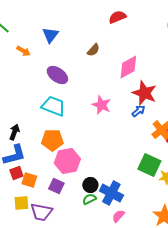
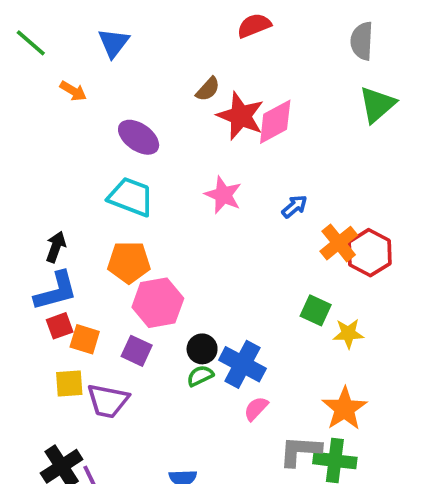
blue triangle: (50, 35) -> (114, 43), moved
red star: (144, 93) -> (241, 116), moved
green square: (149, 165) -> (316, 310), size x0.7

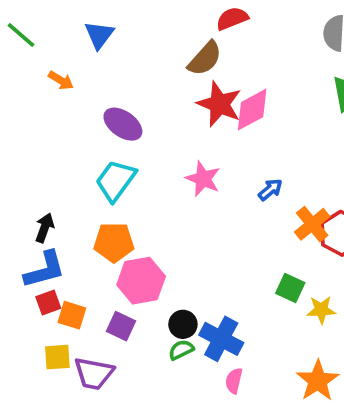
brown semicircle: (208, 89) -> (205, 59), moved, size x1.5
cyan trapezoid: (131, 197) -> (116, 181), turned -75
pink semicircle: (256, 409) -> (234, 381), turned -30

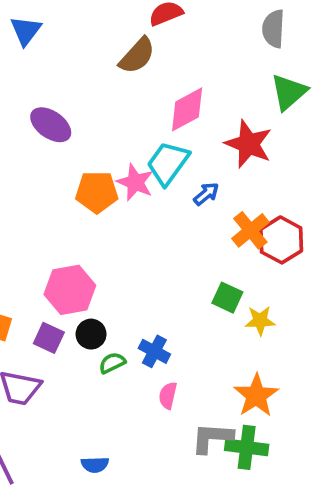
red star: (219, 104) -> (248, 144), moved
cyan trapezoid: (116, 181) -> (168, 163), moved
orange pentagon: (114, 242) -> (97, 192), moved
black circle: (183, 324) -> (91, 334), moved
blue cross: (221, 339) -> (154, 351), size x0.7

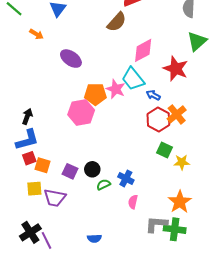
cyan trapezoid: (168, 163) -> (133, 79), turned -75
blue arrow: (206, 194) -> (153, 95), turned -112
red hexagon: (281, 240) -> (158, 120), moved
pink hexagon: (70, 290) -> (81, 112), moved

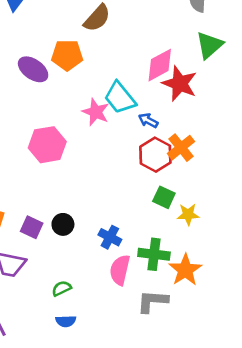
pink diamond: (143, 50) -> (160, 65), moved
orange pentagon: (95, 94) -> (67, 55), moved
green semicircle: (103, 185) -> (62, 288), moved
pink semicircle: (133, 202) -> (120, 270), size x1.5
green cross: (175, 229) -> (154, 254), moved

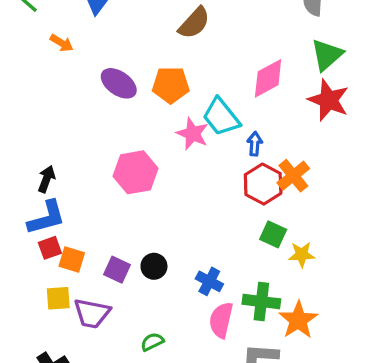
orange pentagon: (67, 55) -> (171, 85), moved
red star: (180, 84) -> (329, 100), moved
blue arrow: (148, 121) -> (255, 144), turned 66

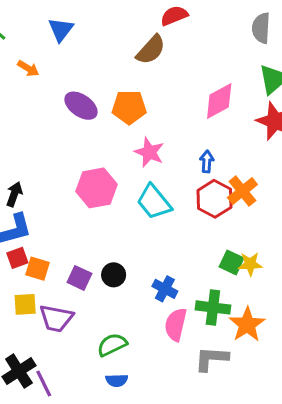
cyan trapezoid: (221, 117) -> (154, 202), moved
green square: (273, 234) -> (232, 262), moved
green semicircle: (152, 342) -> (112, 345), size x1.4

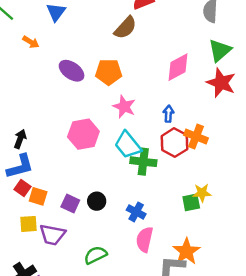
orange cross: (242, 191) -> (196, 137), turned -30
red square: (17, 258) -> (22, 188), turned -35
green square: (232, 262) -> (191, 202), moved, turned -36
green cross: (213, 307) -> (143, 162), moved
orange star: (247, 325) -> (186, 251), moved

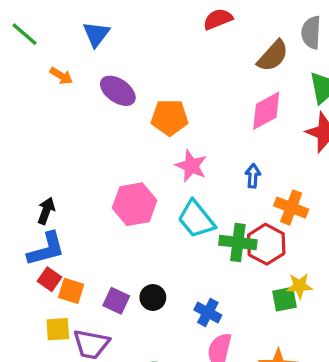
brown semicircle: (125, 28) -> (273, 56), moved
purple ellipse: (72, 71) -> (118, 91), moved
red hexagon: (174, 143) -> (266, 244), moved
green cross: (143, 162) -> (238, 242), moved

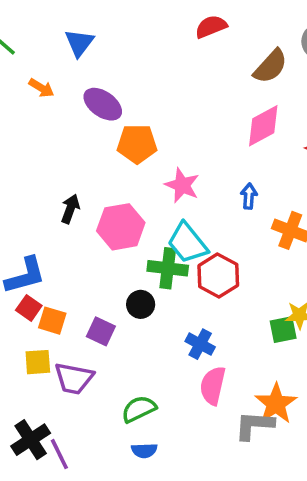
orange pentagon: (170, 117) -> (137, 144), moved
black arrow: (46, 211) -> (70, 209), moved
green cross: (238, 242) -> (168, 268), moved
red hexagon: (266, 244) -> (218, 276), moved
black circle: (153, 297) -> (141, 304), moved

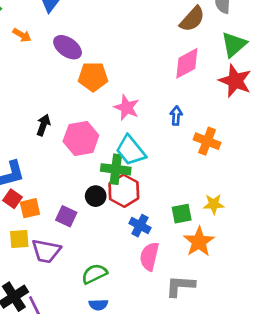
red hexagon: (218, 276) -> (124, 191), moved
orange square: (52, 321) -> (30, 208), turned -30
green square: (283, 330) -> (182, 214), moved
orange star: (276, 404) -> (199, 242), moved

